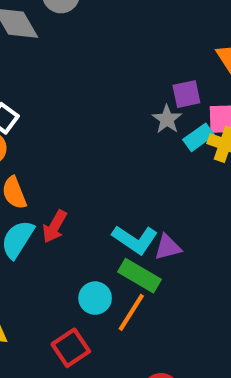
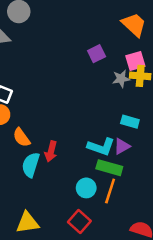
purple square: (186, 94) -> (97, 54), moved
gray star: (167, 119) -> (121, 79), moved, turned -30
cyan rectangle: (199, 137) -> (130, 122), moved, turned 66

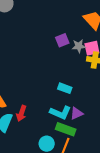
gray star: (121, 79) -> (79, 46), moved
cyan rectangle: (130, 122) -> (65, 88), moved

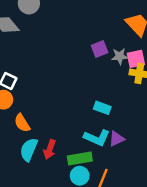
red arrow: (21, 113) -> (50, 149), moved
green rectangle: (66, 129) -> (80, 159), moved, turned -30

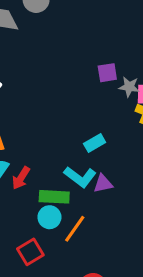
cyan rectangle: (102, 108) -> (95, 143), turned -63

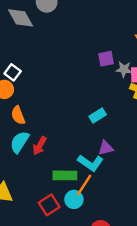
cyan L-shape: (80, 177) -> (91, 163), moved
green rectangle: (54, 197) -> (65, 175), moved
cyan circle: (49, 217) -> (74, 199), moved

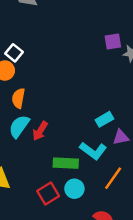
orange semicircle: (18, 115) -> (18, 98), turned 30
cyan rectangle: (98, 116) -> (104, 119), moved
purple triangle: (106, 148) -> (121, 137), moved
orange line: (84, 185) -> (113, 178), moved

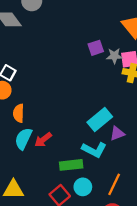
cyan rectangle: (104, 119) -> (100, 120), size x1.5
red arrow: (40, 131) -> (43, 140), turned 30
orange line: (113, 178) -> (114, 184), moved

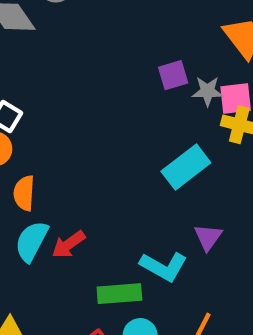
cyan rectangle: (100, 120) -> (186, 167), moved
purple triangle: (117, 133) -> (208, 237), turned -35

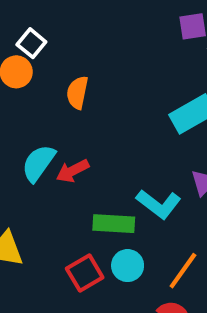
orange semicircle: (24, 193) -> (77, 93), moved

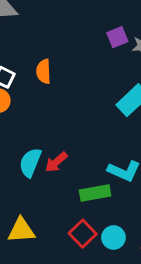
orange semicircle: (77, 93) -> (44, 71), moved
cyan circle: (128, 266) -> (114, 237), moved

